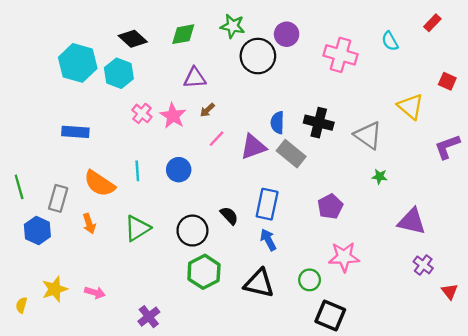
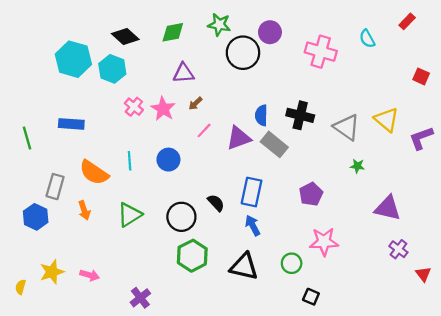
yellow triangle: (411, 107) -> (387, 120), moved
green line: (19, 187) -> (27, 138), moved
black square: (330, 315) -> (311, 297), size x0.6

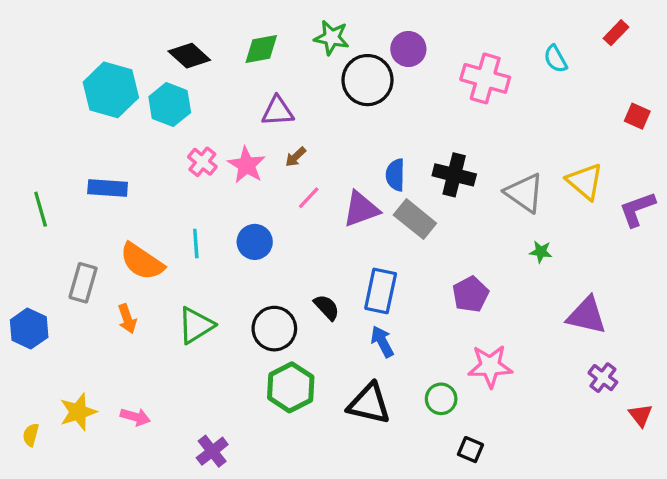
blue hexagon: (36, 217) -> (29, 329), moved

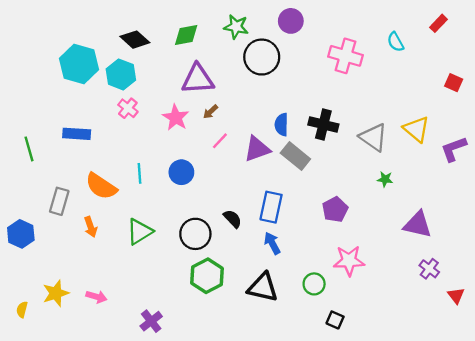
purple circle: (408, 49) -> (291, 21), moved
purple triangle: (278, 111) -> (198, 79), size x1.4
pink cross: (202, 162) -> (128, 108), moved

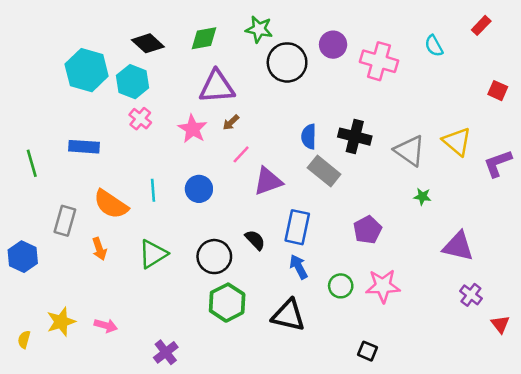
purple circle: (291, 21) -> (333, 45), moved
purple triangle: (257, 149) -> (268, 181), moved
green circle: (314, 284) -> (341, 286), moved

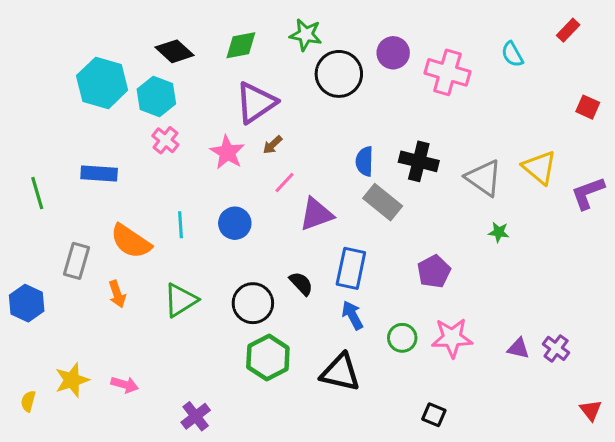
purple triangle: (217, 87) -> (256, 103), turned -30
purple triangle: (458, 246) -> (518, 348), moved, size x0.6
red triangle: (500, 324) -> (591, 410), moved

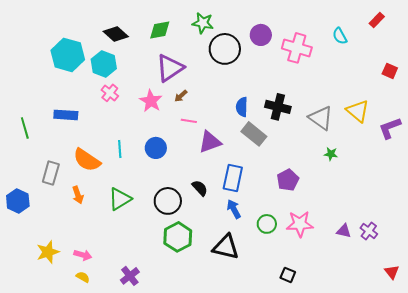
pink line: (285, 182) -> (189, 121), turned 56
yellow semicircle: (28, 401) -> (83, 277), moved, turned 104

